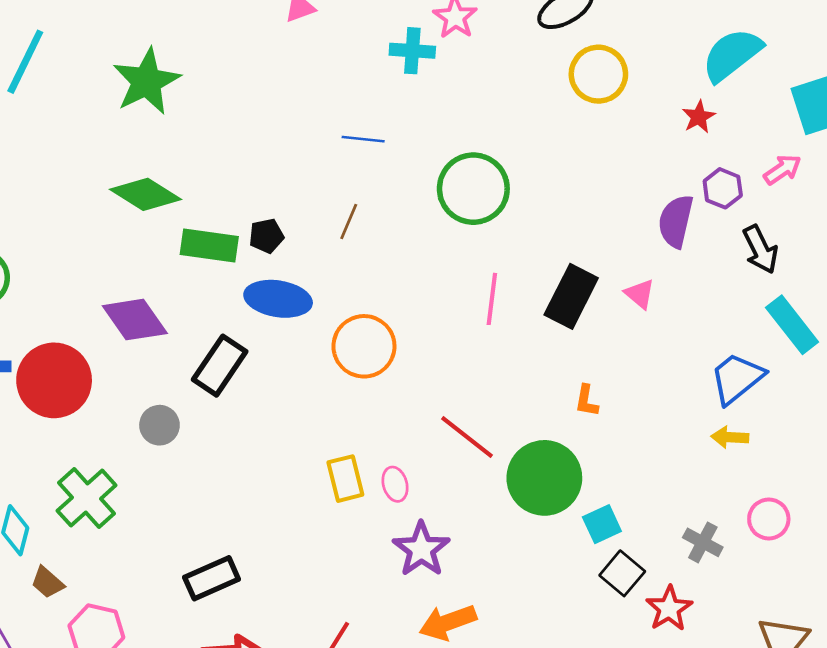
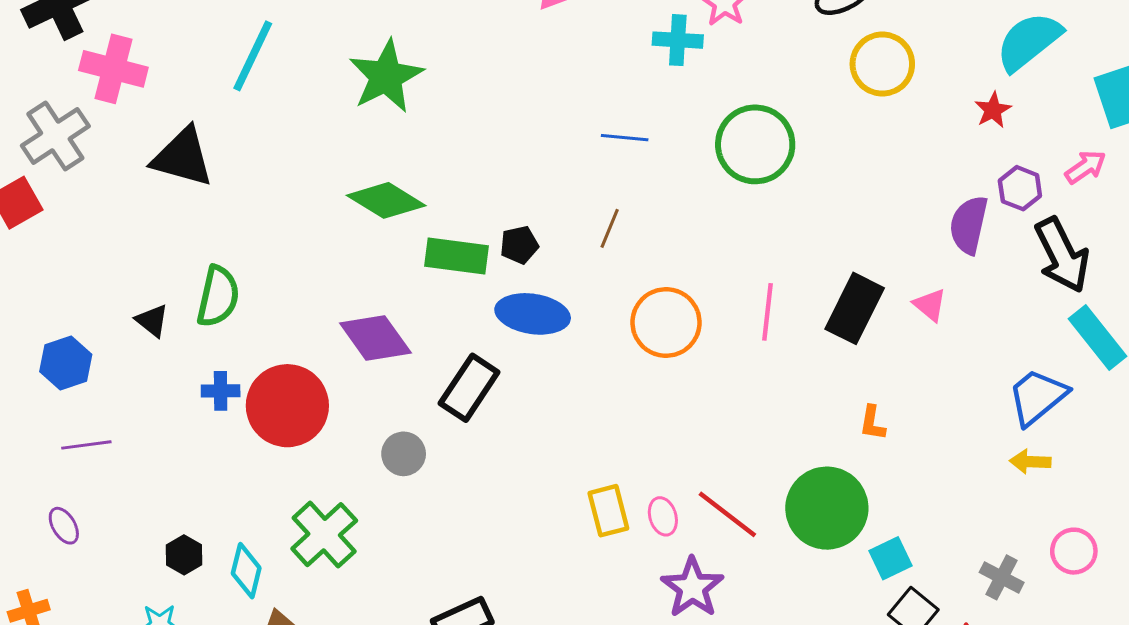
green circle: (473, 189) -> (755, 144), moved
black arrow: (760, 249) -> (1062, 255), size x1.4
orange circle: (364, 346) -> (666, 322), moved
red line: (467, 437) -> (727, 514), moved

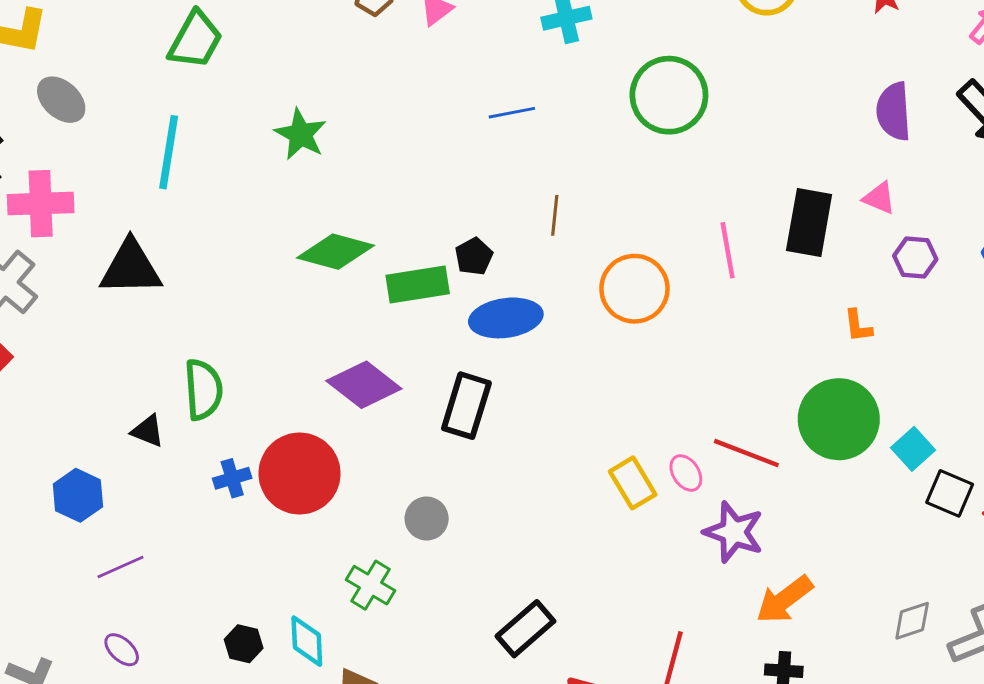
green star: (386, 76) -> (301, 134), size x0.7
blue line: (625, 138) -> (512, 113), moved
purple hexagon: (1020, 188) -> (915, 258), moved
gray circle: (404, 454) -> (427, 519), moved
green cross: (324, 535) -> (371, 585), size x0.7

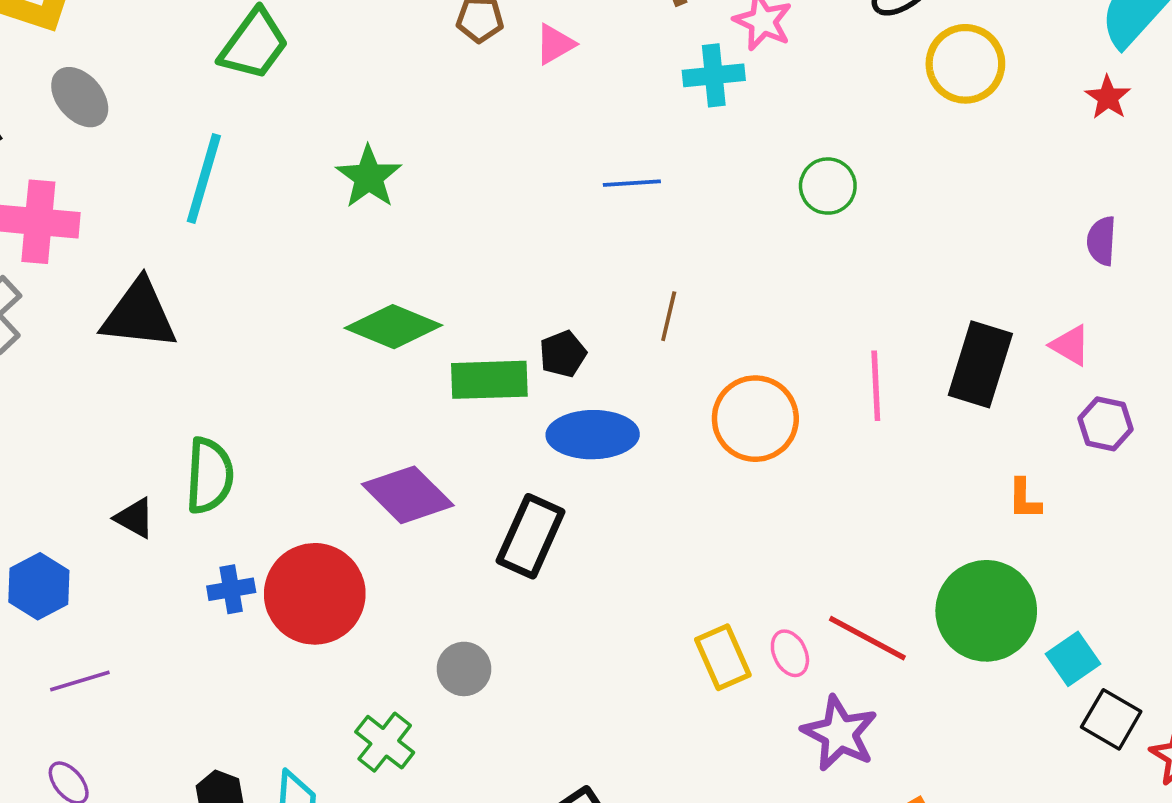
green circle: (669, 95) -> (828, 186), size x0.6
purple semicircle: (894, 111) -> (1102, 241), size x0.7

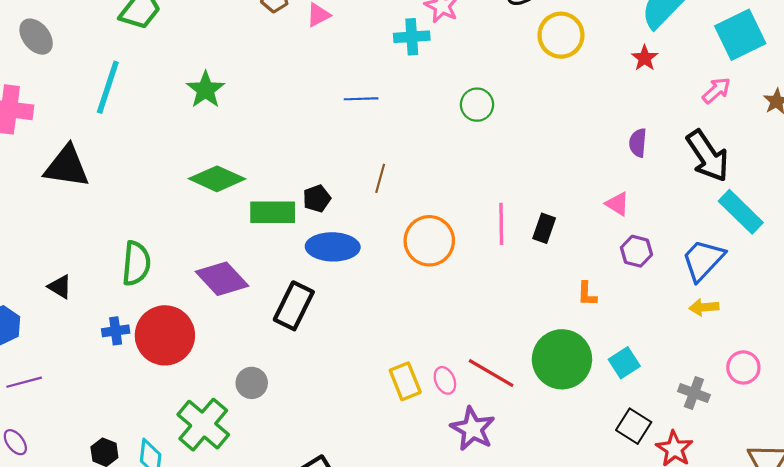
black rectangle: (980, 364) -> (544, 228), moved, size x0.6
green semicircle: (209, 476) -> (136, 263), moved
cyan square: (1073, 659) -> (624, 363), moved
green cross: (385, 742) -> (203, 425), size x1.5

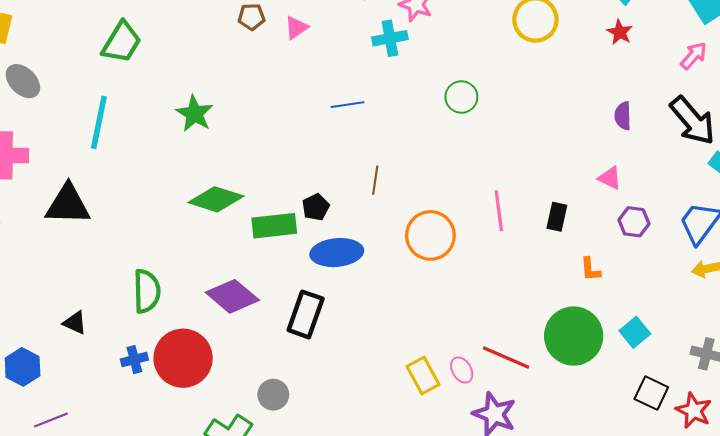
black rectangle: (544, 228) -> (557, 217), moved

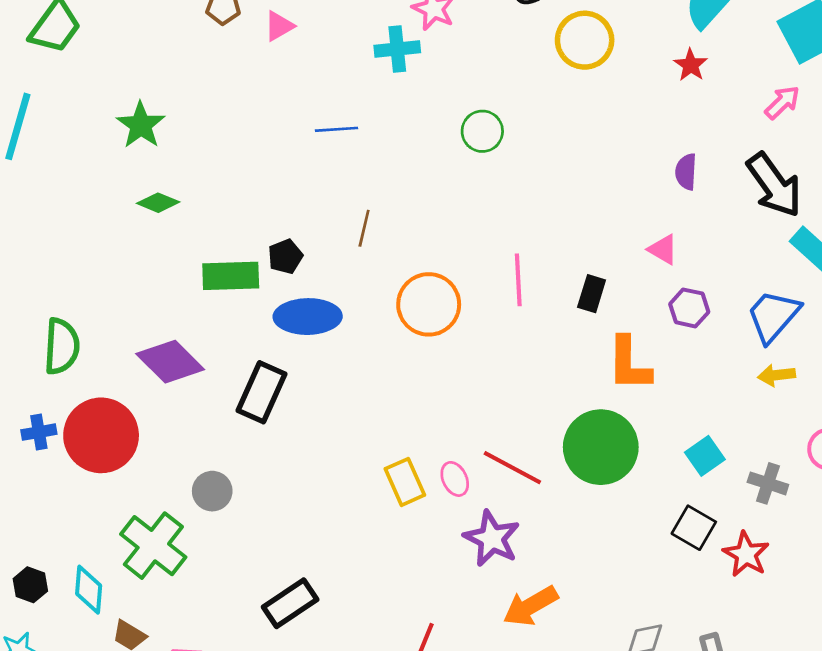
green diamond: (216, 199) -> (158, 203), moved, size x0.6
orange L-shape: (590, 269) -> (629, 364), size x1.8
cyan square: (635, 332) -> (705, 456), moved

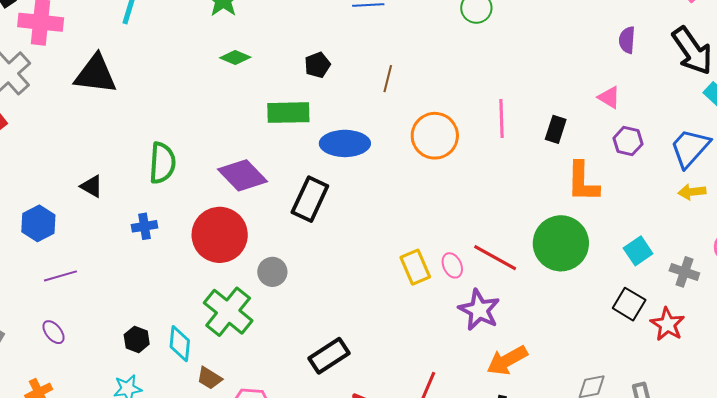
black pentagon: (285, 257) -> (317, 65), moved
red circle: (101, 435) -> (220, 235), moved

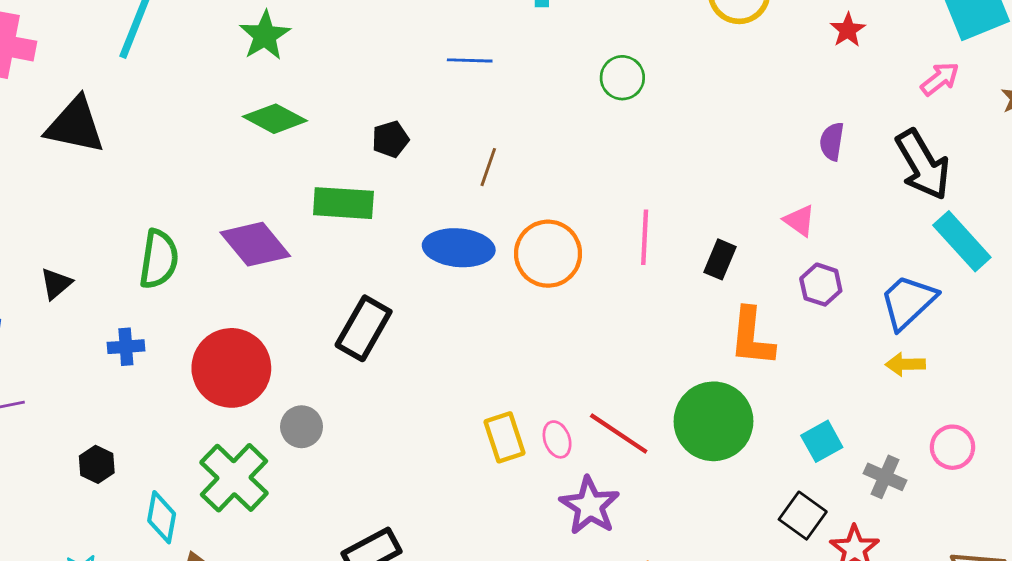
green diamond: (235, 58) -> (275, 119), size x1.4
blue ellipse: (345, 143) -> (459, 248), moved
purple diamond: (243, 175) -> (255, 244), moved
black triangle: (92, 186) -> (56, 284), turned 45
black hexagon: (137, 339) -> (97, 464), moved

